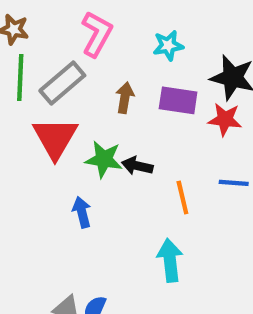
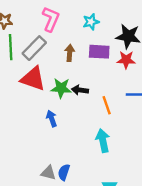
red triangle: (55, 138) -> (33, 79), turned -36

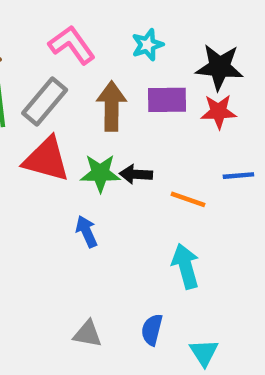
pink L-shape: (51, 19) -> (72, 45), turned -55
brown arrow: (70, 53) -> (112, 106), size x1.5
orange line: (107, 105) -> (188, 199), turned -48
blue semicircle: (64, 172) -> (152, 330), moved

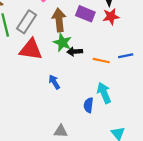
purple rectangle: (167, 100) -> (85, 14), turned 30
green star: (100, 173) -> (62, 42), moved, turned 30
blue line: (238, 176) -> (126, 56), moved
blue semicircle: (152, 330) -> (88, 105), moved

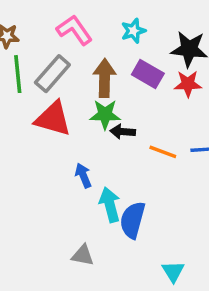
green star: (62, 42) -> (105, 114), turned -30
cyan arrow: (104, 93) -> (110, 205), moved
blue semicircle: (88, 105) -> (133, 220), size x1.5

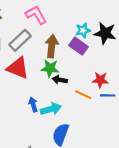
cyan star: (133, 31) -> (83, 30), moved
red star: (188, 84) -> (100, 80), moved
cyan arrow: (110, 205) -> (51, 109), moved, turned 84

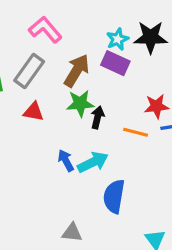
brown arrow: (52, 46) -> (77, 71), turned 35
red triangle: (18, 68) -> (34, 112), size x0.6
black arrow: (60, 80) -> (98, 117), turned 104

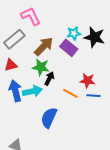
red triangle: (34, 112) -> (11, 65), turned -40
blue arrow: (66, 160) -> (15, 91), moved, size x1.5
cyan arrow: (93, 162) -> (32, 91), moved
blue semicircle: (114, 196) -> (49, 118), moved

